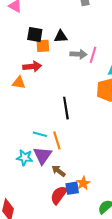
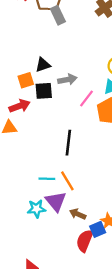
black square: (35, 34) -> (44, 91), moved
pink line: (93, 55) -> (87, 98), moved, turned 35
black line: (66, 108) -> (68, 143), turned 30

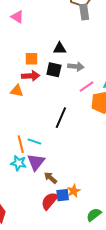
orange square: (26, 80) -> (31, 59), moved
orange line: (67, 181) -> (21, 144), moved

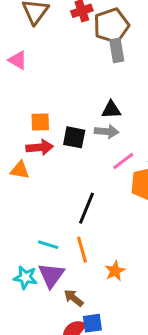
black triangle: (60, 48) -> (111, 110), moved
orange line: (21, 144) -> (82, 250), moved
orange star: (74, 191) -> (115, 271), moved

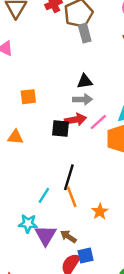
black square: (74, 137) -> (61, 129), moved
red arrow: (40, 147) -> (75, 120), moved
black line: (86, 208) -> (69, 177), moved
cyan line: (48, 245) -> (44, 195), turned -70
purple triangle: (51, 275) -> (45, 235), moved

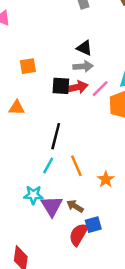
black triangle: (85, 81) -> (84, 48), turned 35
black square: (61, 129) -> (61, 86), moved
black line: (69, 177) -> (56, 136), moved

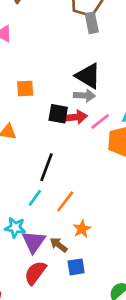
black triangle: (84, 48) -> (88, 76), size x1.5
orange line: (76, 166) -> (65, 201), turned 55
orange star: (106, 179) -> (82, 229), moved
red semicircle: (79, 234) -> (35, 273), moved

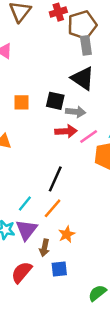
black triangle: (88, 76) -> (83, 78), moved
black square: (58, 114) -> (55, 101), moved
black line: (47, 167) -> (55, 179), moved
purple triangle: (34, 242) -> (27, 230), moved
brown arrow: (59, 245) -> (44, 248), turned -119

